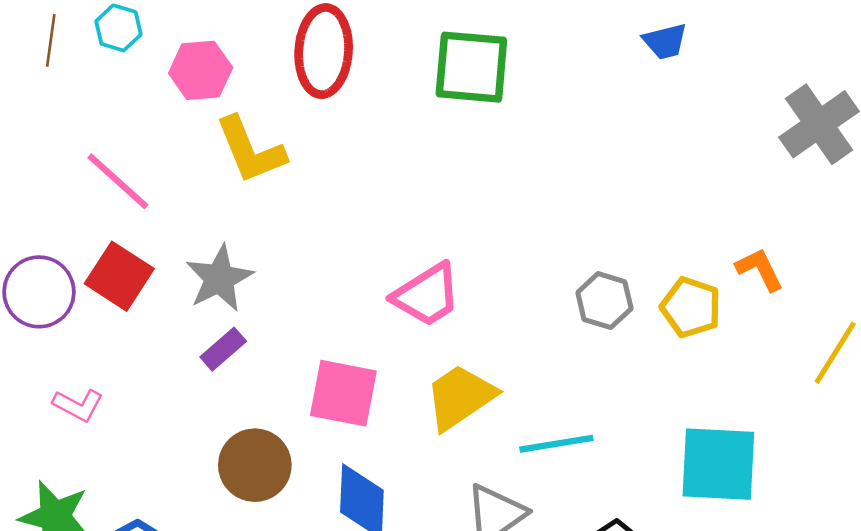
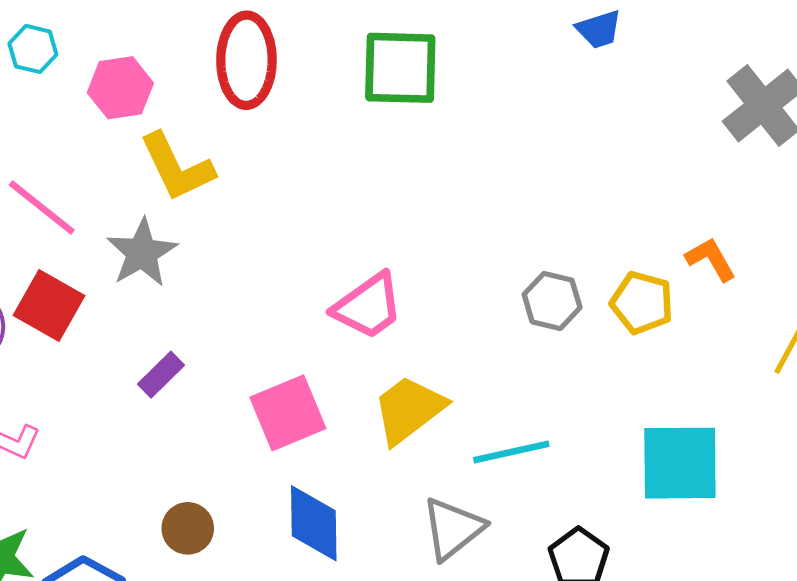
gray star: (219, 278) -> (142, 253), moved
pink square: (343, 393) -> (288, 413), turned -30
brown circle: (255, 465) -> (188, 528), moved, size x0.7

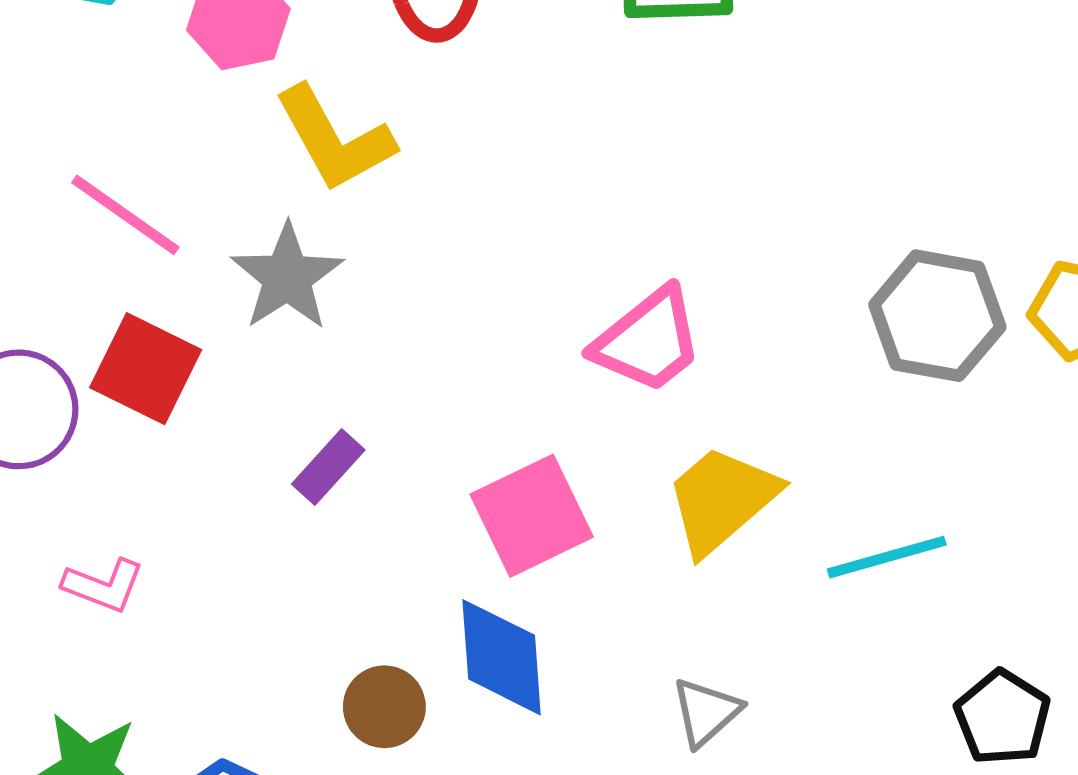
gray hexagon: (552, 301) -> (937, 316), size x1.4
blue diamond: (314, 523) -> (502, 657), moved
gray triangle: (453, 528) -> (706, 712), moved, size x0.7

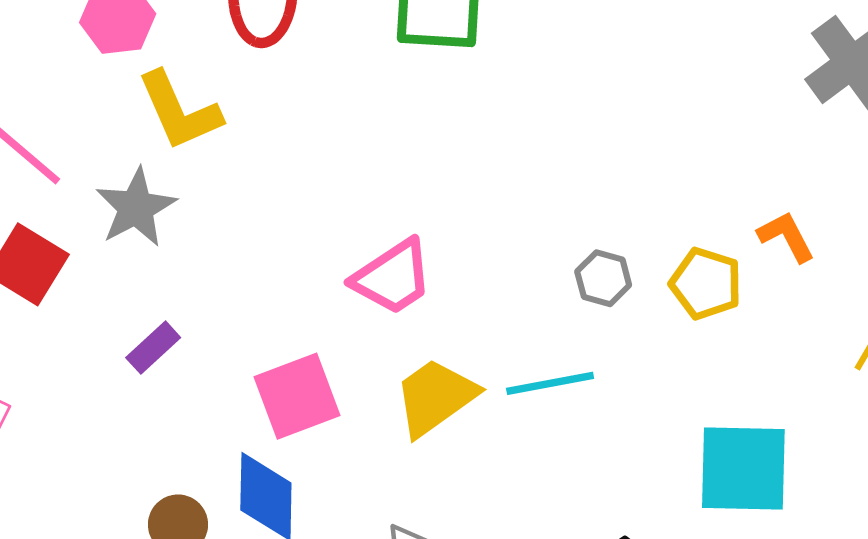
gray hexagon: (937, 316) -> (603, 278), size x0.6
cyan line: (887, 557) -> (550, 383), moved

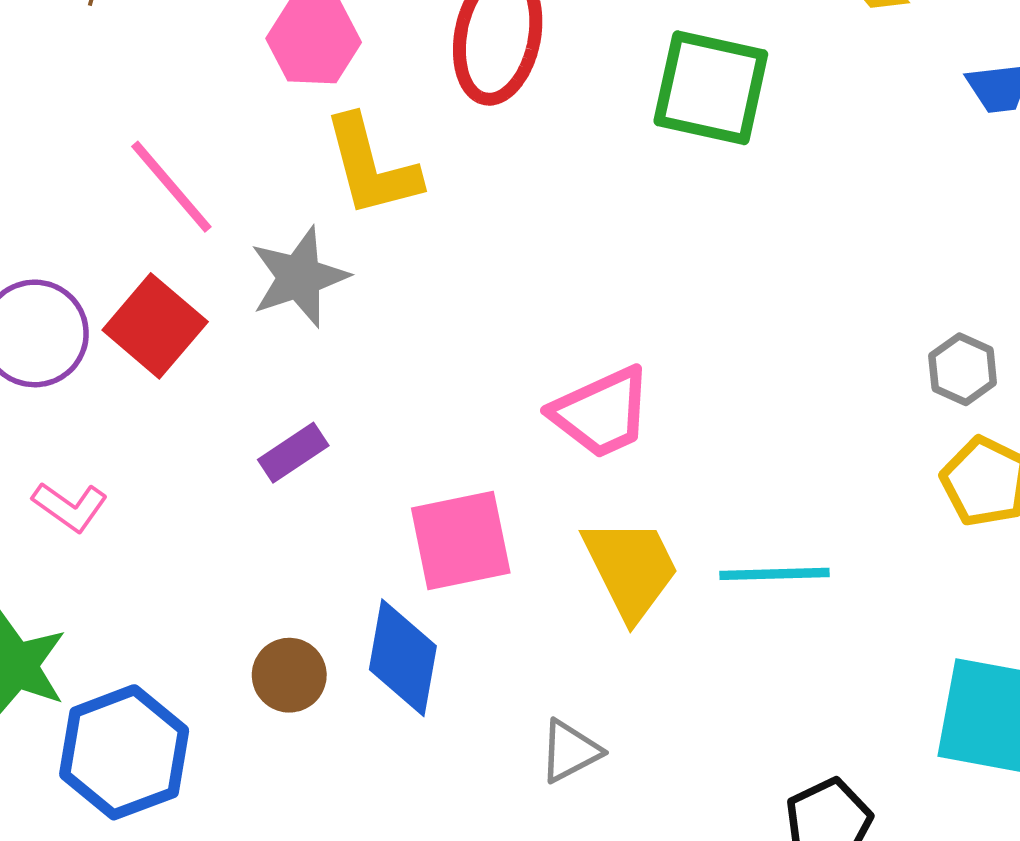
gray hexagon: (603, 278) -> (963, 369), moved
yellow trapezoid: (435, 397) -> (631, 568), turned 90

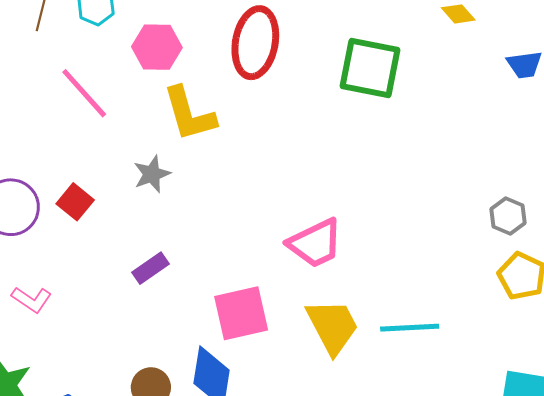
pink line: (171, 187) -> (84, 93), moved
gray star: (299, 277) -> (152, 174), size x0.7
red square: (155, 326) -> (75, 202), size x0.7

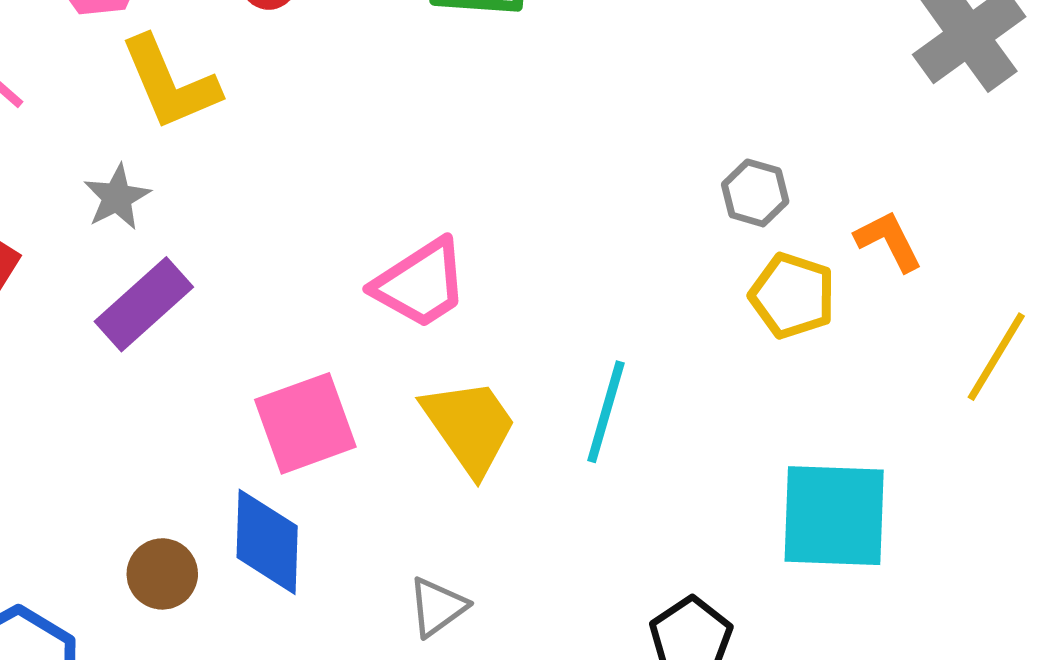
purple rectangle: (151, 268) -> (144, 304), moved, size x1.5
cyan line: (410, 328) -> (606, 412), turned -64

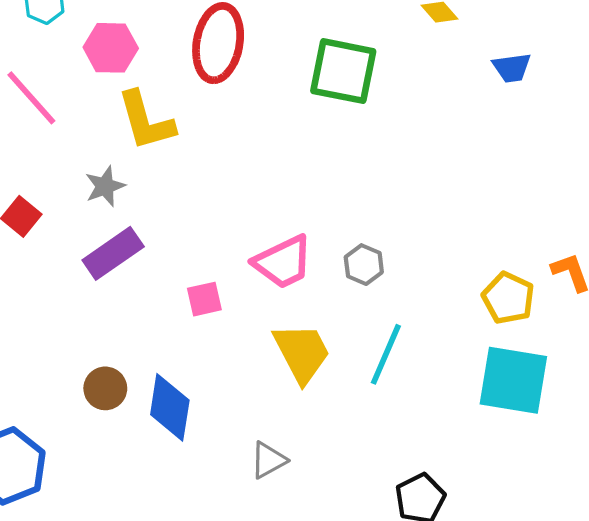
gray hexagon: (755, 193) -> (364, 265), moved
pink square: (305, 423) -> (204, 299), moved, size x0.6
cyan square: (834, 516) -> (513, 380), moved
brown circle: (162, 574) -> (105, 388), moved

